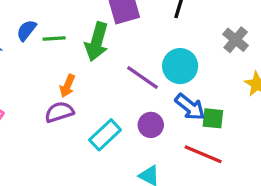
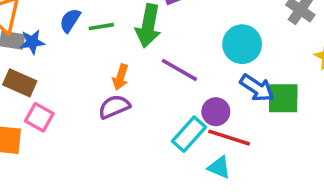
purple line: (143, 78) -> (179, 70), moved
green square: (213, 118) -> (283, 98), size x1.4
cyan rectangle: (105, 135) -> (189, 134), moved
red line: (203, 154) -> (229, 138), moved

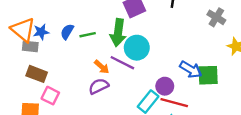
blue star: (32, 42) -> (41, 32), moved
cyan circle: (242, 44) -> (137, 48), moved
purple line: (179, 70) -> (122, 63), moved
orange arrow: (120, 77) -> (102, 67), turned -63

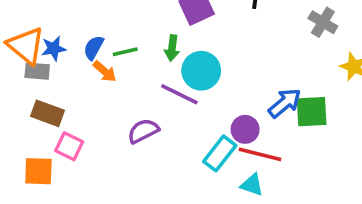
green arrow: (118, 33) -> (172, 48), size x0.6
orange arrow: (102, 67) -> (105, 71), moved
blue arrow: (191, 69) -> (285, 103), turned -70

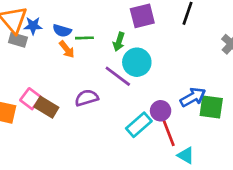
blue semicircle: (94, 48) -> (62, 31), turned -114
brown rectangle: (47, 113) -> (46, 107), moved
red line: (260, 154) -> (168, 131), turned 44
cyan triangle: (252, 185) -> (186, 155), moved

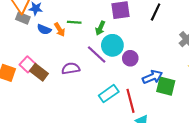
blue semicircle: (62, 31) -> (44, 29), moved
purple circle: (161, 111) -> (130, 58), moved

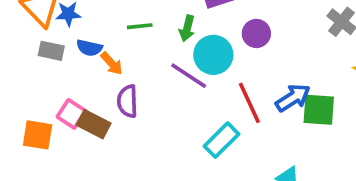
gray rectangle: (23, 18) -> (51, 51), moved
orange arrow: (60, 30) -> (112, 63), moved
purple circle: (130, 58) -> (256, 33), moved
purple semicircle: (71, 68) -> (127, 101), moved, turned -72
red line: (130, 101) -> (249, 103), moved

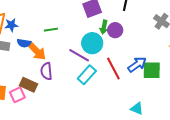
green arrow: (187, 28) -> (104, 27), moved
orange arrow: (112, 63) -> (37, 51), size x1.5
pink square: (71, 114) -> (17, 95), moved, turned 35
cyan rectangle: (221, 140) -> (87, 75), moved

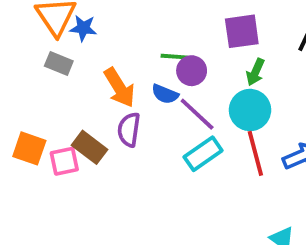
green line: (51, 30) -> (174, 57), moved
purple circle: (115, 30) -> (192, 71), moved
blue semicircle: (24, 43) -> (165, 94), moved
cyan circle: (92, 43) -> (250, 110), moved

